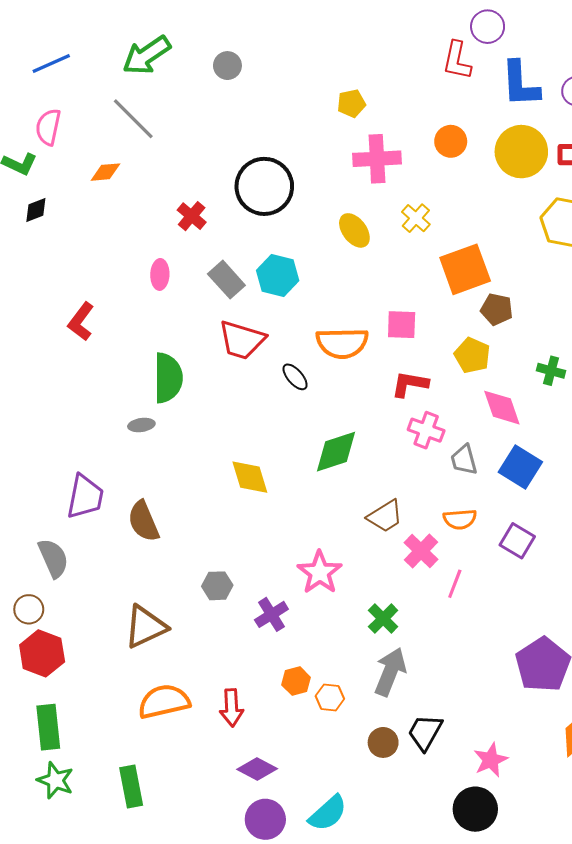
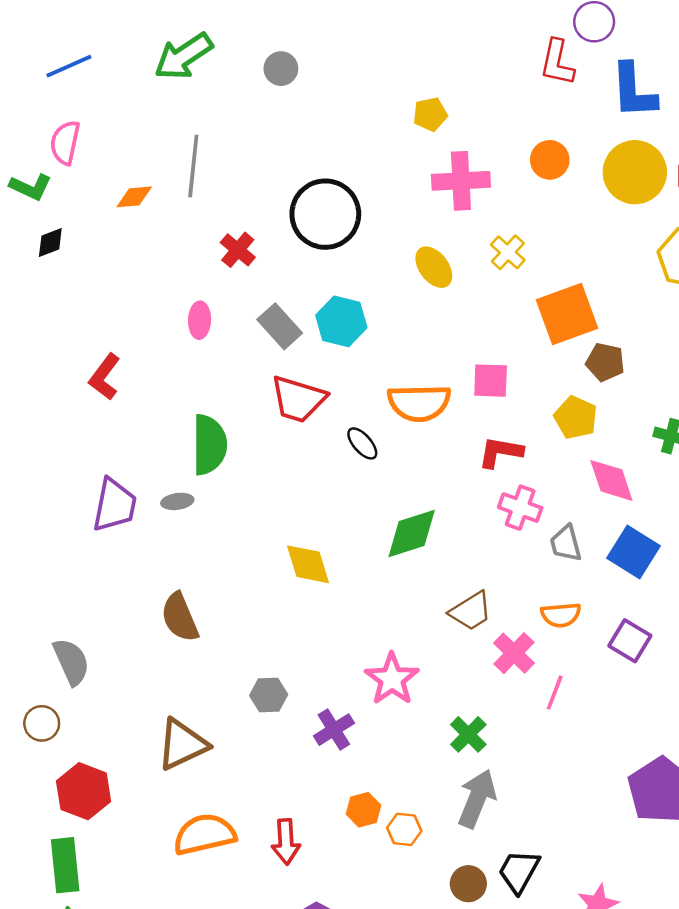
gray line: (133, 119) -> (193, 166), moved, turned 51
purple trapezoid: (85, 497) -> (114, 505), moved
red hexagon: (42, 653) -> (84, 791), moved

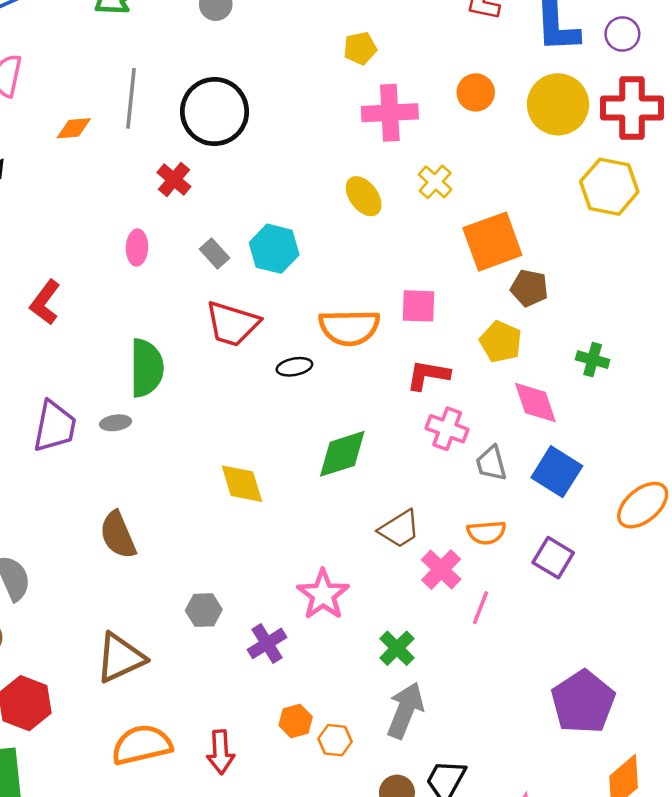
black circle: (325, 214) -> (215, 112), moved
gray rectangle: (280, 326) -> (215, 253), size x0.7
black ellipse: (362, 443) -> (294, 367), turned -60

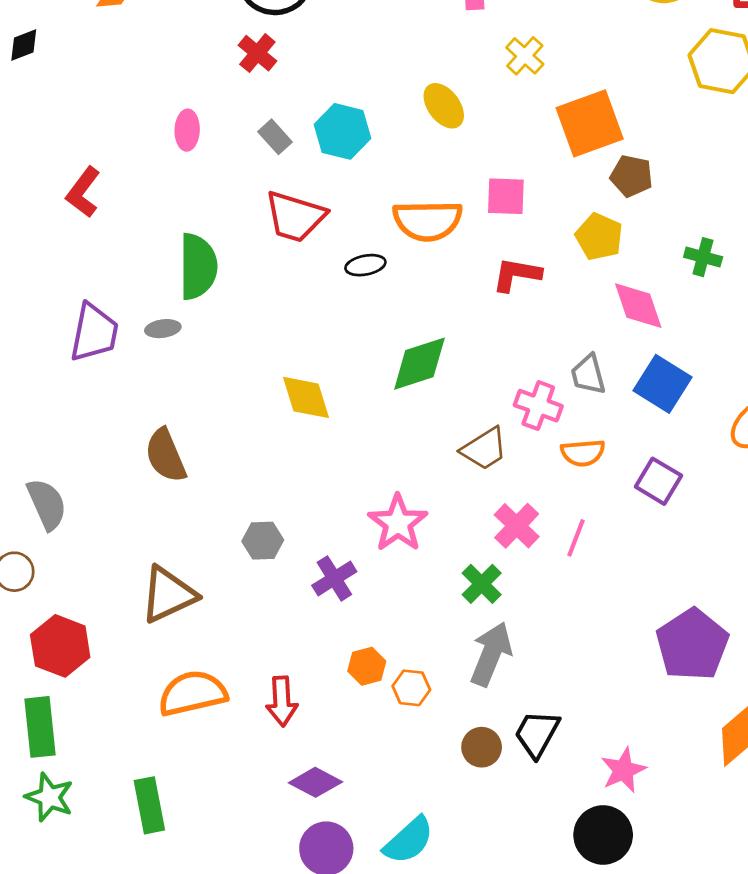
red cross: (174, 180) -> (257, 53), moved
yellow ellipse: (364, 196) -> (444, 106), moved
pink cross: (447, 429) -> (538, 406), moved
pink cross: (441, 570) -> (517, 526), moved

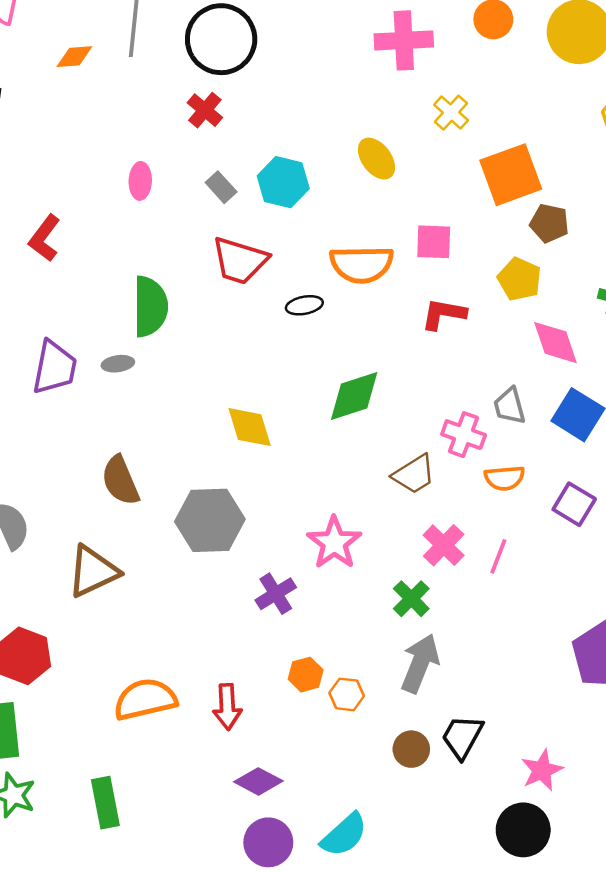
gray hexagon: (263, 541) -> (210, 520), moved, size x1.8
brown triangle: (168, 595) -> (93, 571), moved

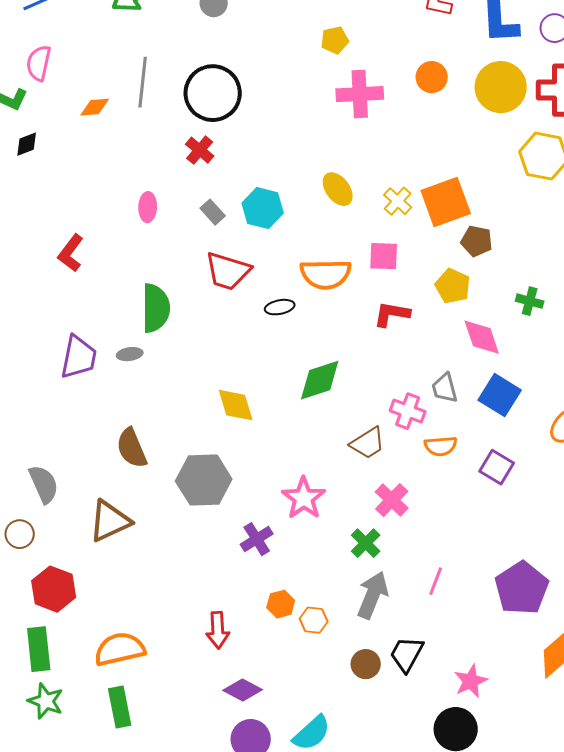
yellow cross: (451, 113) -> (398, 201), moved
pink line: (498, 556) -> (436, 581), moved
orange semicircle: (145, 699) -> (120, 649), moved

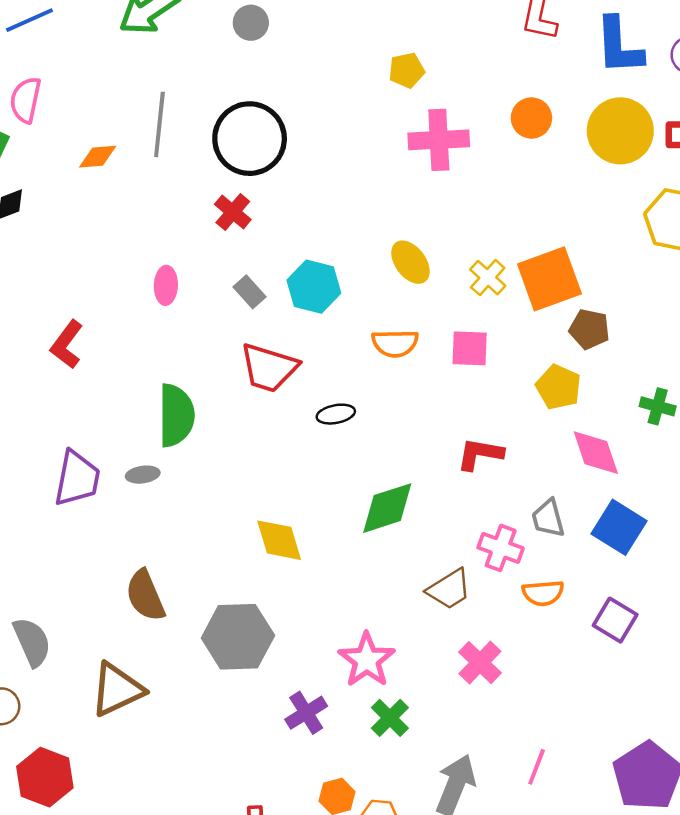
orange semicircle: (326, 274) -> (395, 343), moved, size x0.7
red L-shape: (392, 314) -> (480, 454), moved
green cross: (366, 543) -> (390, 718), moved

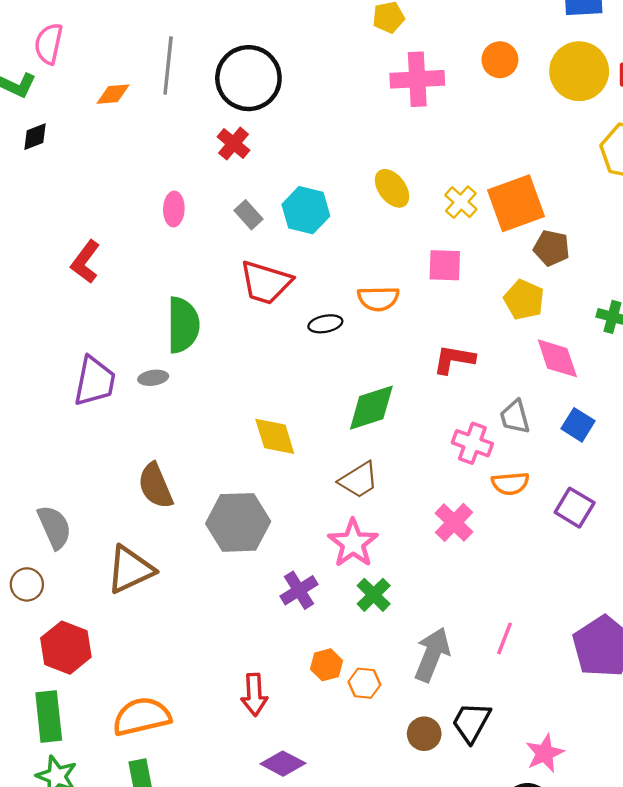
orange semicircle: (395, 343) -> (378, 299), moved
blue square: (619, 527) -> (578, 425), size x0.7
brown trapezoid: (449, 589) -> (359, 480), moved
pink cross: (480, 663) -> (454, 522), moved

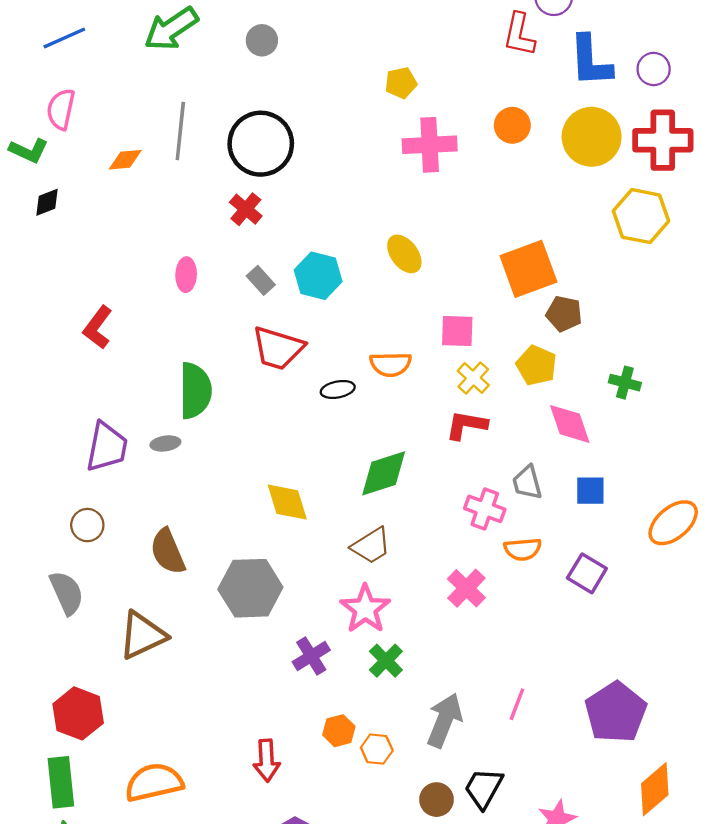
yellow cross: (461, 202) -> (473, 378), moved
blue square: (578, 425) -> (590, 491), turned -32
brown circle: (27, 584) -> (87, 525), moved

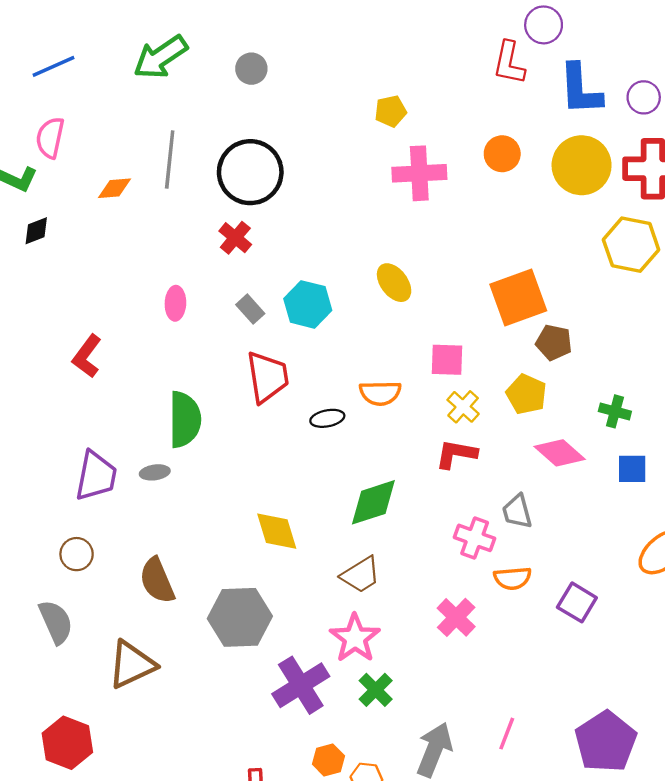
red trapezoid: (278, 348) -> (267, 377), turned -116
pink diamond: (570, 424) -> (560, 453), turned -30
blue square: (590, 491) -> (632, 469), moved
purple cross: (311, 656) -> (301, 685), size x1.5

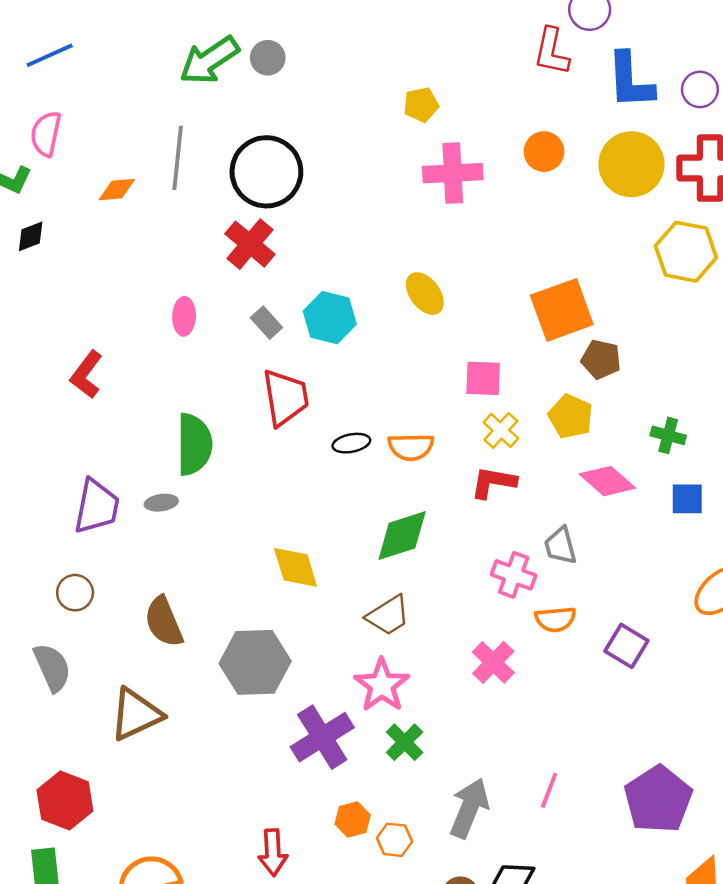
green arrow: (161, 57) -> (209, 60), moved
red cross: (235, 238) -> (250, 244), size x1.4
orange semicircle: (380, 393) -> (411, 447), moved

